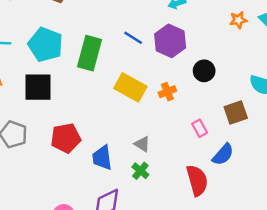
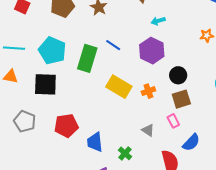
blue line: (133, 38) -> (113, 45), moved
brown square: (236, 112) -> (181, 99), moved
gray triangle: (142, 144) -> (148, 130), moved

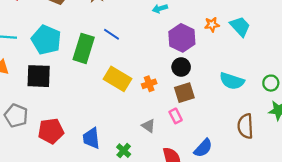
purple hexagon: (152, 51) -> (182, 38), moved
red pentagon: (66, 126) -> (51, 131), moved
blue semicircle: (191, 142) -> (203, 148), moved

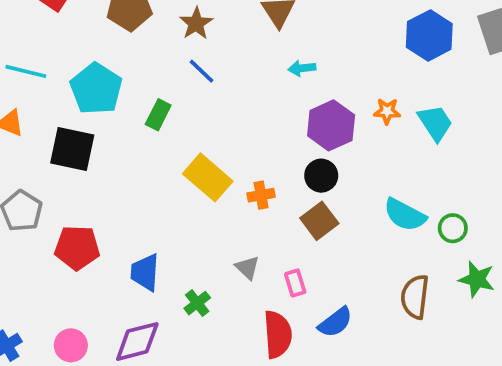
blue line: (112, 34) -> (202, 71), moved
green rectangle: (84, 48) -> (158, 115), size x0.6
green circle: (271, 83) -> (453, 228), moved
brown square: (184, 93) -> (319, 221), turned -30
pink rectangle: (176, 116) -> (295, 283), moved

